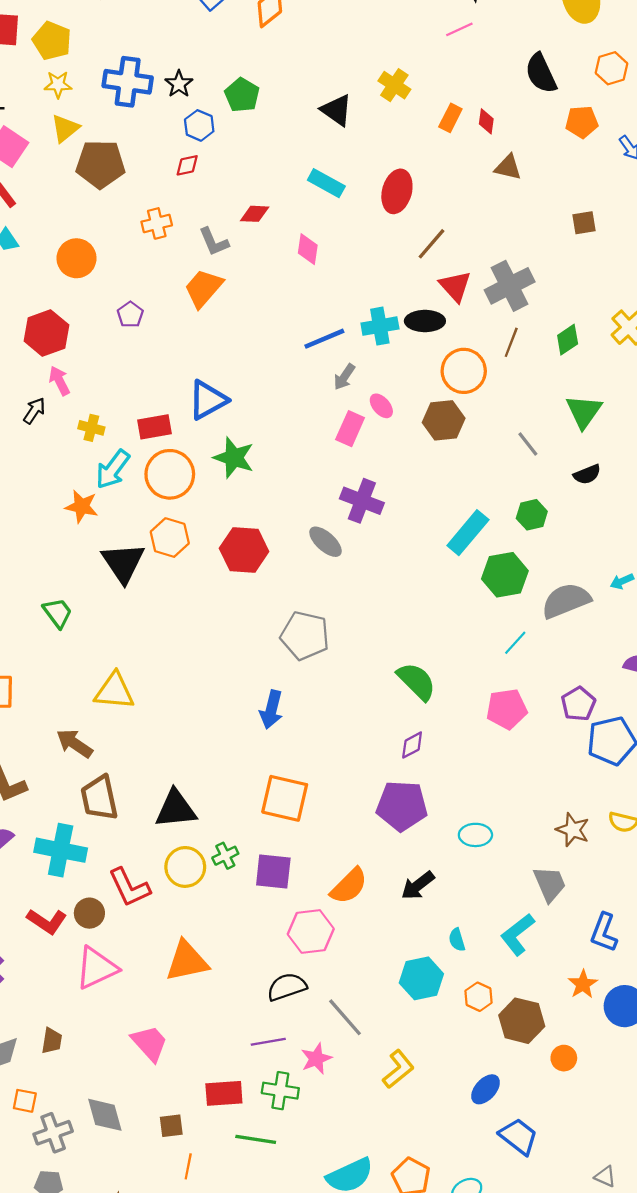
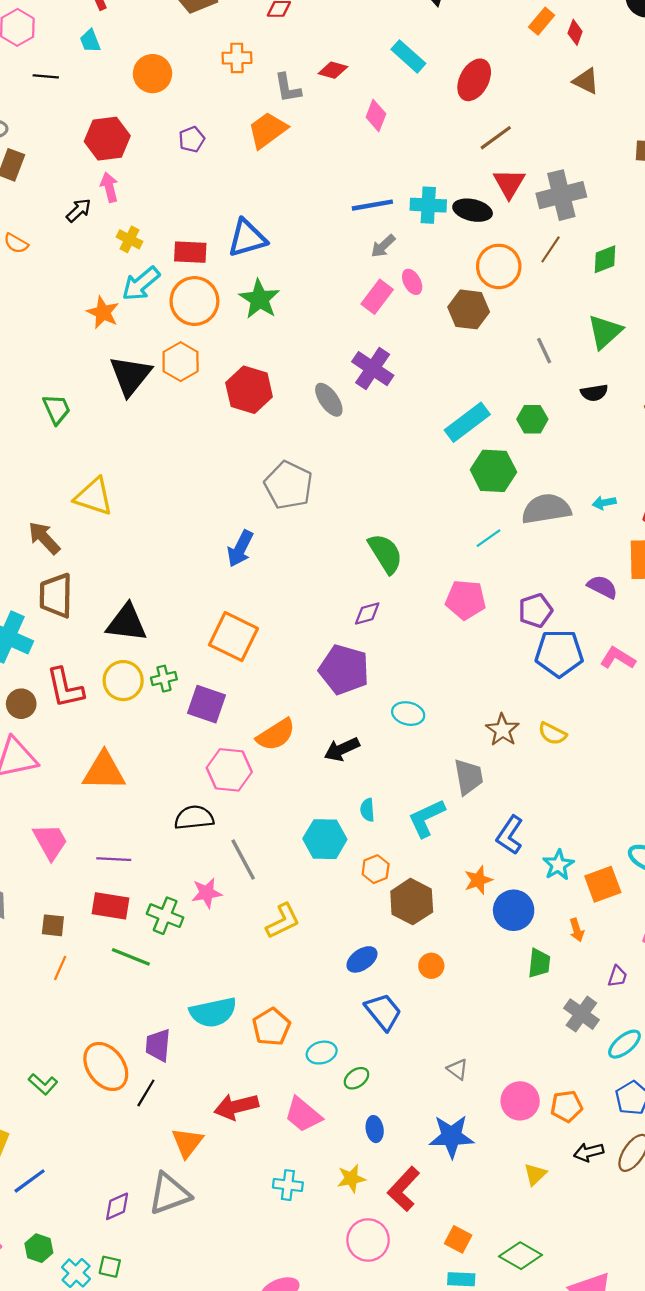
purple line: (268, 1042) -> (114, 859), moved
orange circle: (564, 1058) -> (431, 966), moved

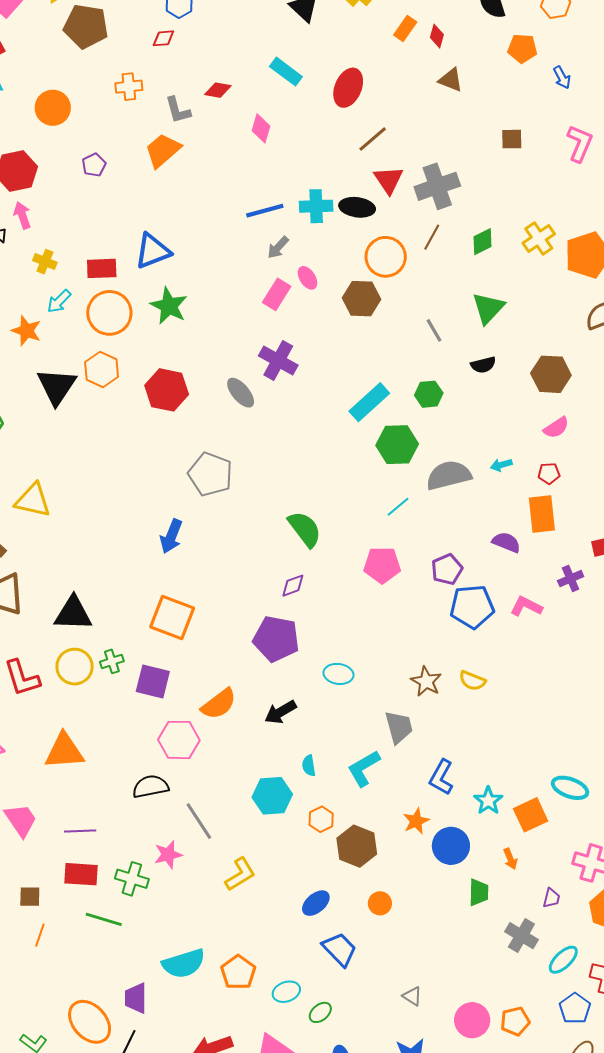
cyan arrow: (141, 284) -> (59, 301), size x0.7

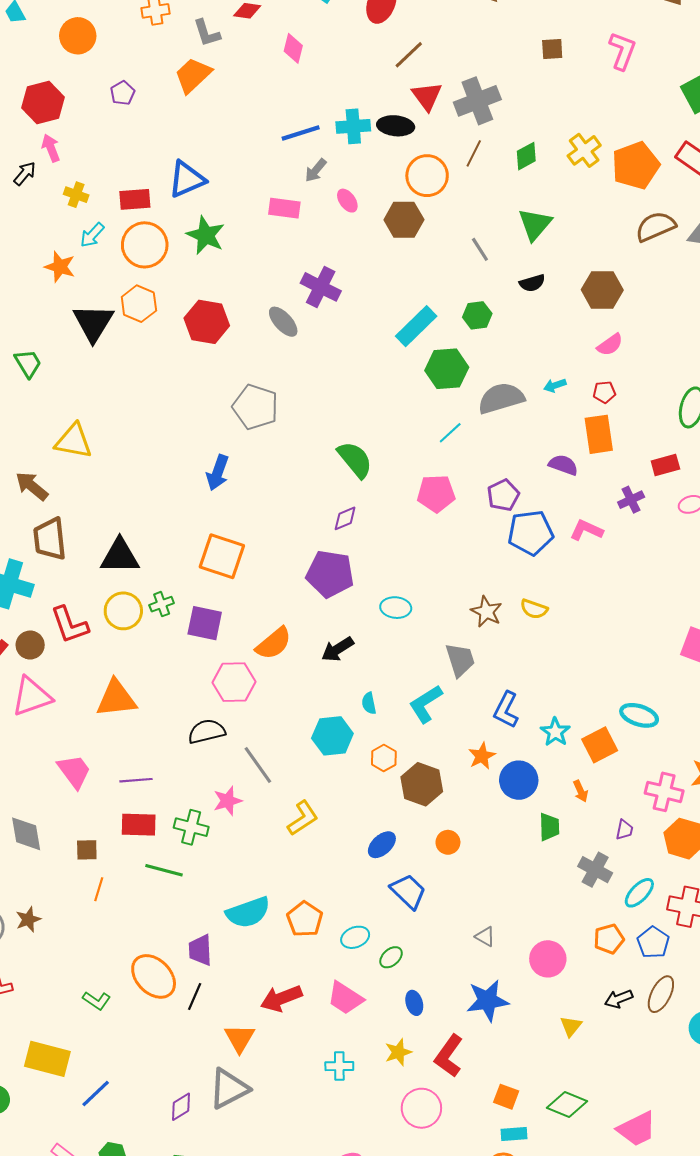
pink rectangle: (277, 294) -> (284, 208), moved, turned 68
orange pentagon: (515, 1021) -> (609, 939), moved

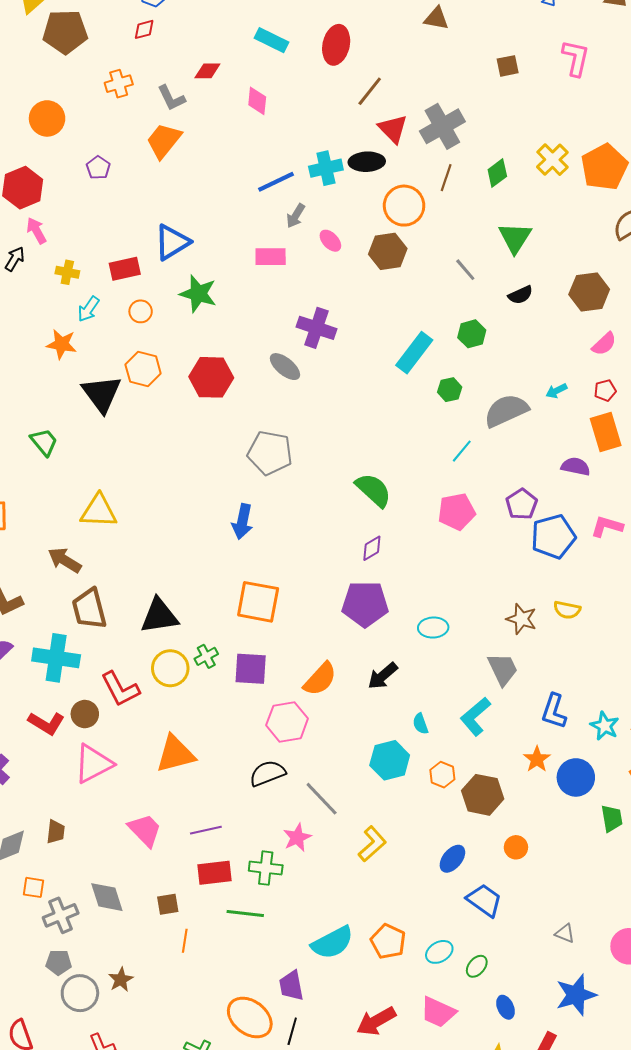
orange circle: (145, 245) -> (141, 311), size x0.5
green hexagon: (447, 369) -> (450, 390), size x0.6

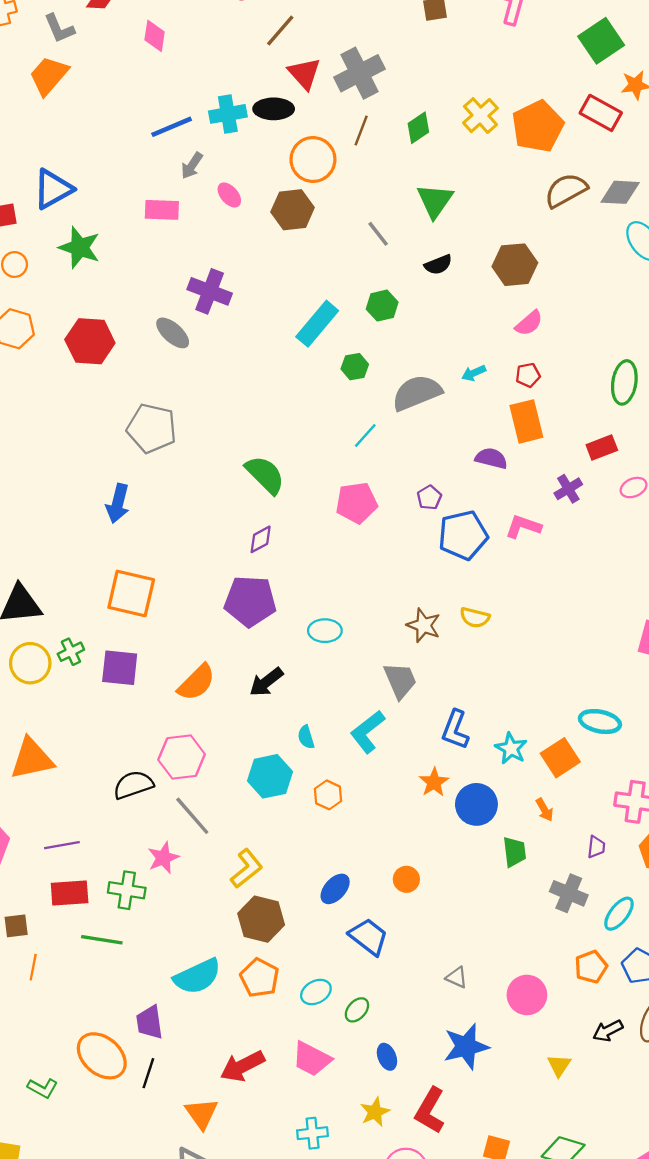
purple pentagon: (522, 504) -> (429, 498), size x0.7
pink hexagon: (287, 722) -> (182, 757), moved
brown hexagon: (483, 795) -> (261, 919), moved

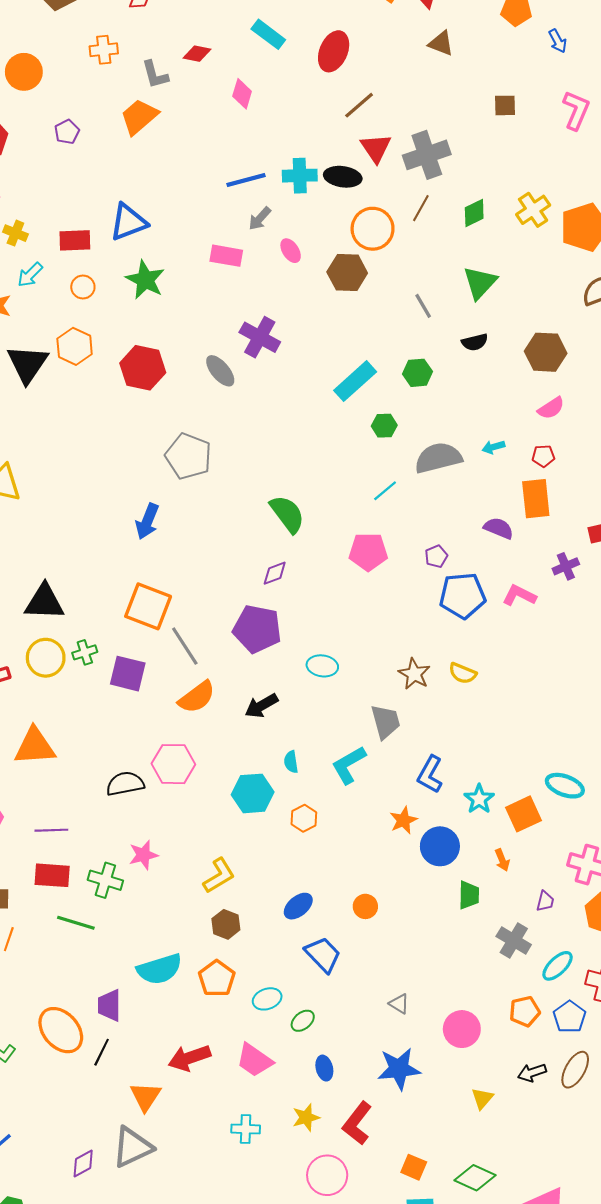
gray line: (192, 816) -> (185, 646), moved
brown hexagon: (261, 919) -> (226, 924), size x0.7

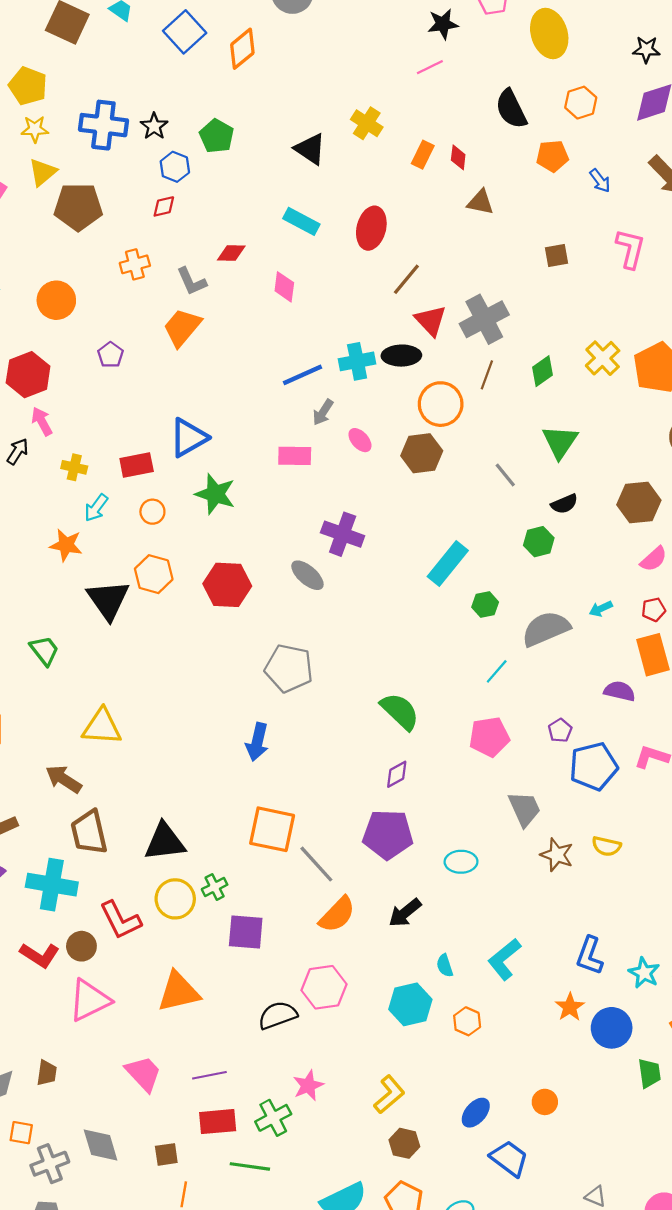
green hexagon: (417, 373) -> (539, 542), moved
purple square: (128, 674) -> (246, 932), moved
gray trapezoid: (386, 722) -> (525, 809), moved
green cross: (105, 880) -> (273, 1118), turned -36

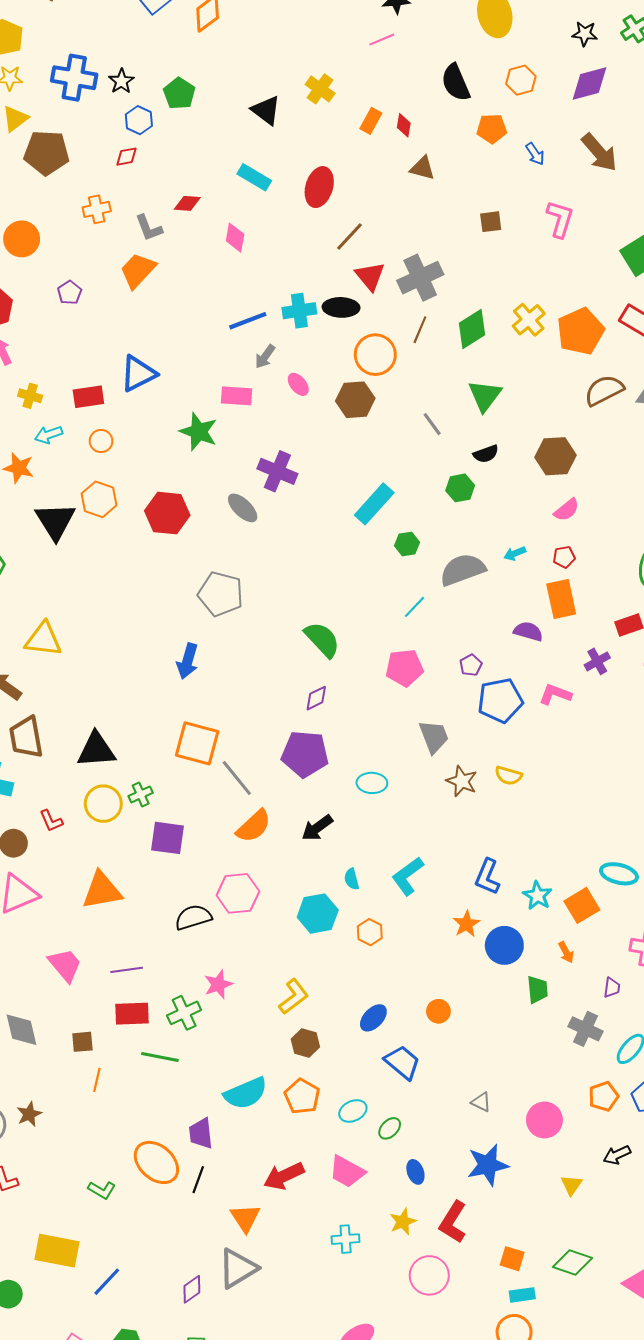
green diamond: (542, 371) -> (472, 329), size x1.4
green star: (215, 494) -> (199, 432), moved
cyan arrow: (96, 508) -> (49, 435), turned 32
red L-shape: (120, 920) -> (51, 821), size x0.6

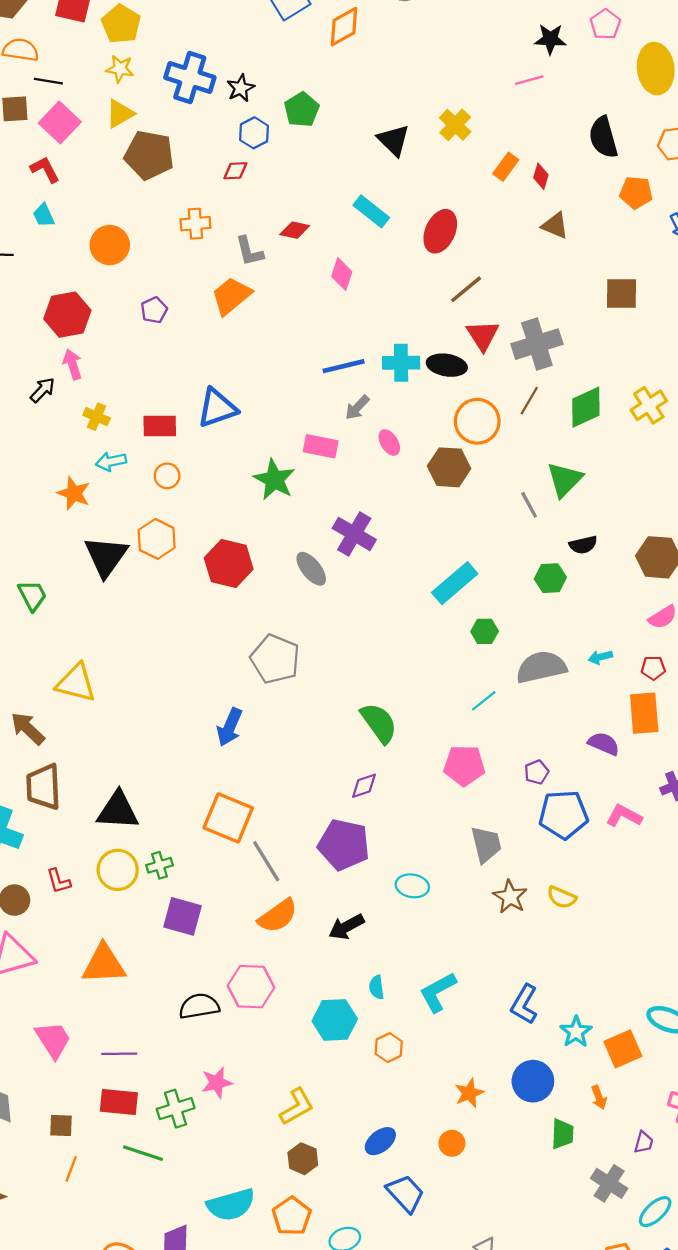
brown square: (491, 222) -> (622, 293), size x1.4
green triangle: (485, 396) -> (565, 480), moved
orange star: (466, 924) -> (469, 1093), moved

